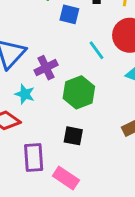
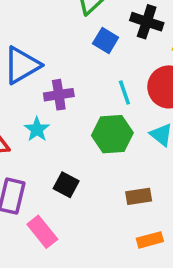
green hexagon: (79, 92) -> (112, 134), moved
cyan star: (25, 94) -> (37, 129), moved

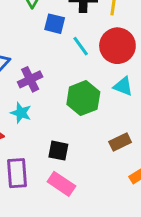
cyan line: (124, 93) -> (81, 46), moved
pink rectangle: (42, 232) -> (61, 184), moved

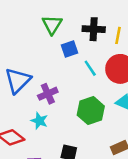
blue square: (55, 24) -> (69, 49), turned -35

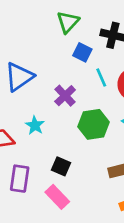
blue square: (69, 49) -> (82, 52), turned 35
purple cross: (48, 94) -> (65, 96), moved, turned -30

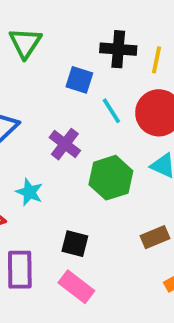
green triangle: (68, 22) -> (25, 43), moved

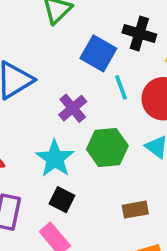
blue square: (79, 80) -> (98, 53), size x1.4
cyan star: (29, 192) -> (55, 159), moved, size x1.5

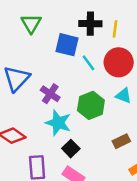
purple cross: (73, 108) -> (50, 94), moved
black square: (62, 200) -> (71, 149), turned 35

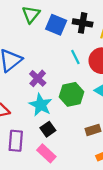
blue square: (67, 45) -> (56, 25), moved

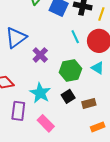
cyan star: (41, 105) -> (40, 93), moved
black square: (48, 129) -> (68, 96), moved

